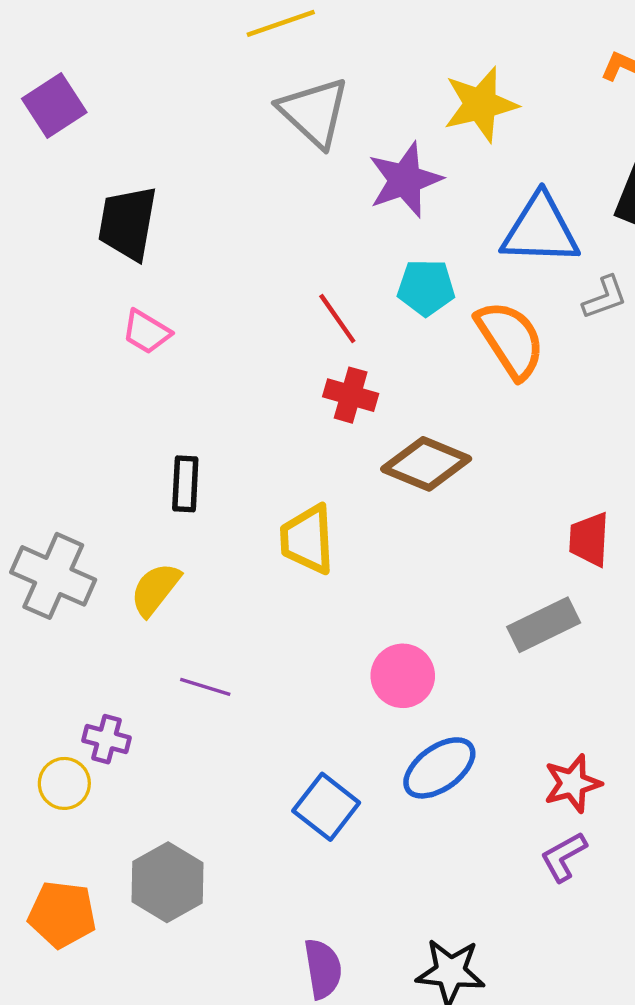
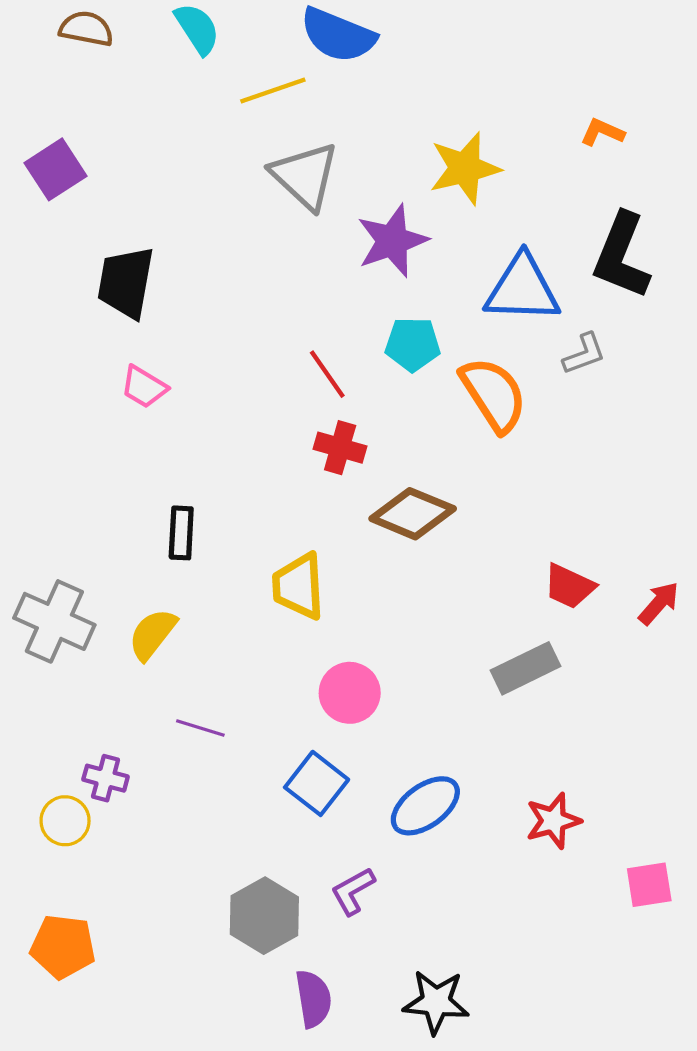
red trapezoid: (589, 539) -> (569, 586), turned -68
pink circle: (403, 676) -> (350, 693), moved
blue square: (326, 807) -> (317, 783), moved
purple L-shape: (564, 857) -> (353, 891), moved
gray hexagon: (168, 882) -> (264, 916), moved

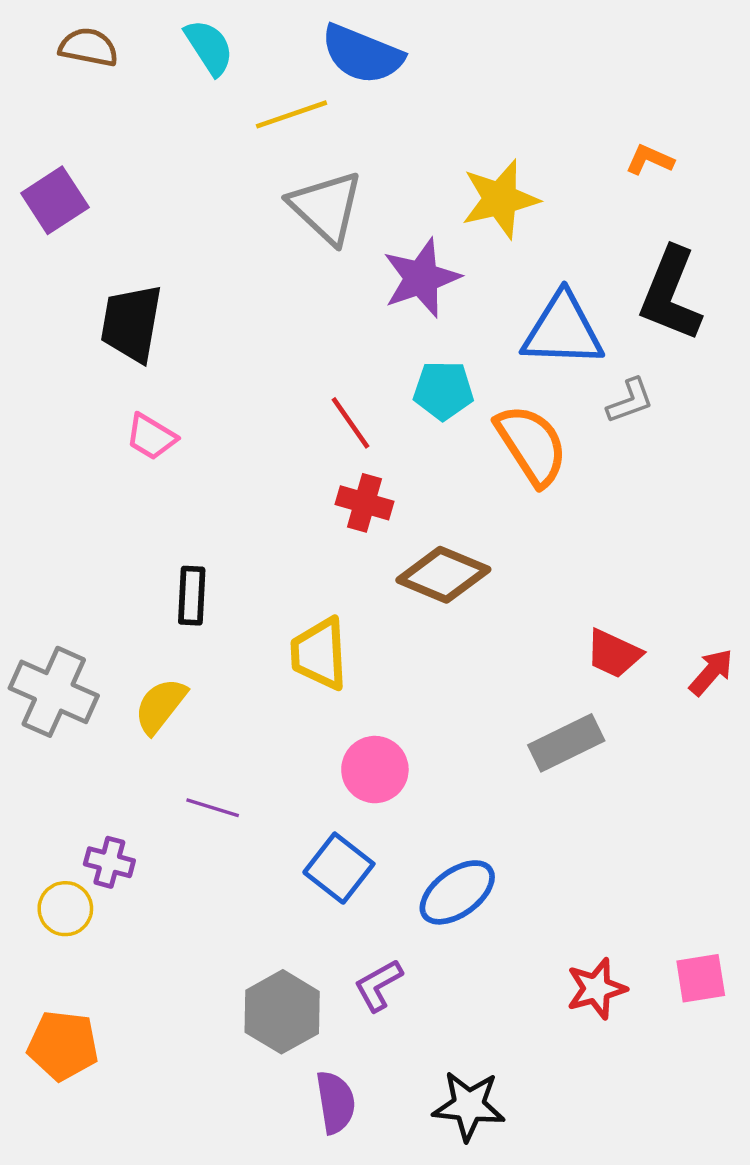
red star: (553, 821) -> (596, 989), moved

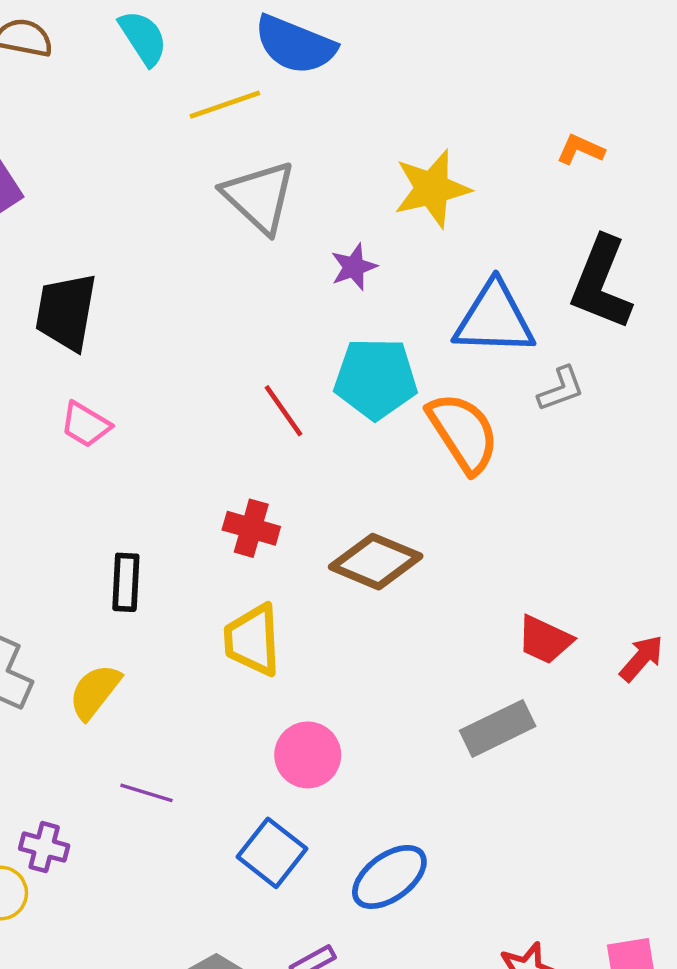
purple star: (421, 278) -> (354, 267), size x0.6
cyan pentagon: (443, 390) -> (376, 379), size x1.4
red cross: (364, 503) -> (251, 528), moved

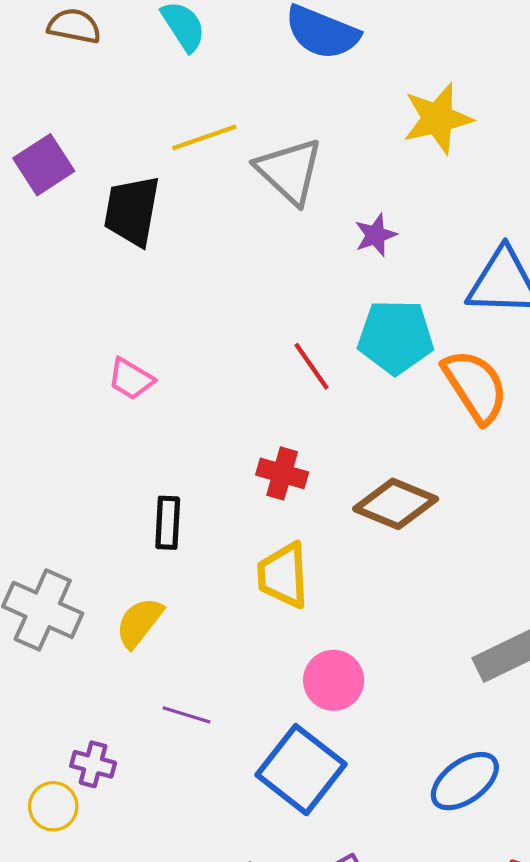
yellow line: (225, 105) -> (204, 137), moved
yellow star: (432, 189) -> (438, 118), moved
black trapezoid: (66, 312) -> (132, 211), moved
blue square: (272, 853) -> (301, 770), size x1.4
blue ellipse: (389, 877) -> (465, 781), moved

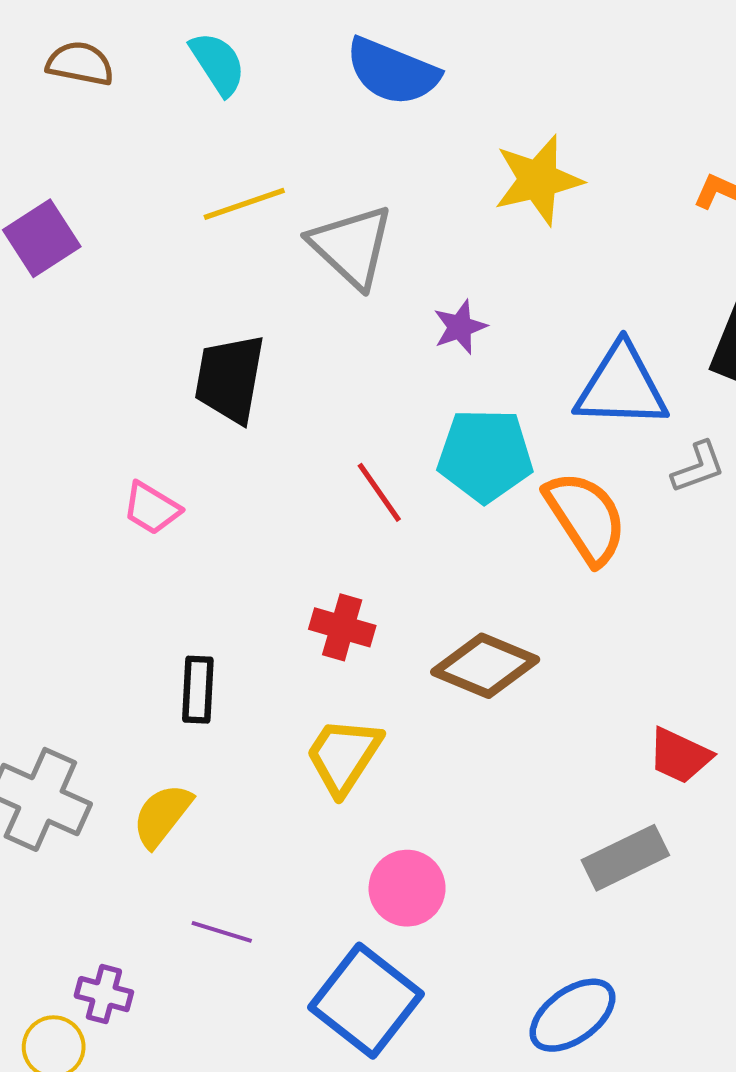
black trapezoid: (132, 211) -> (230, 379), moved
yellow trapezoid: (283, 575) -> (344, 756), turned 36

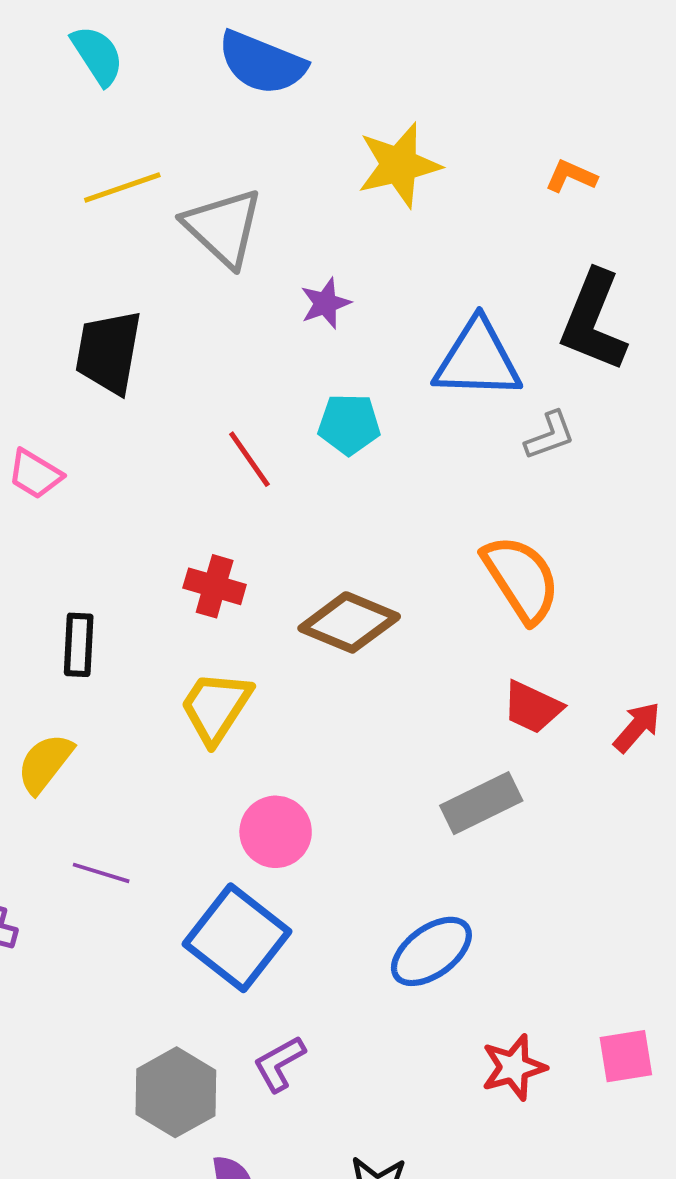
cyan pentagon: (485, 455) -> (349, 424), size x0.7
orange semicircle: (586, 518) -> (521, 579), moved

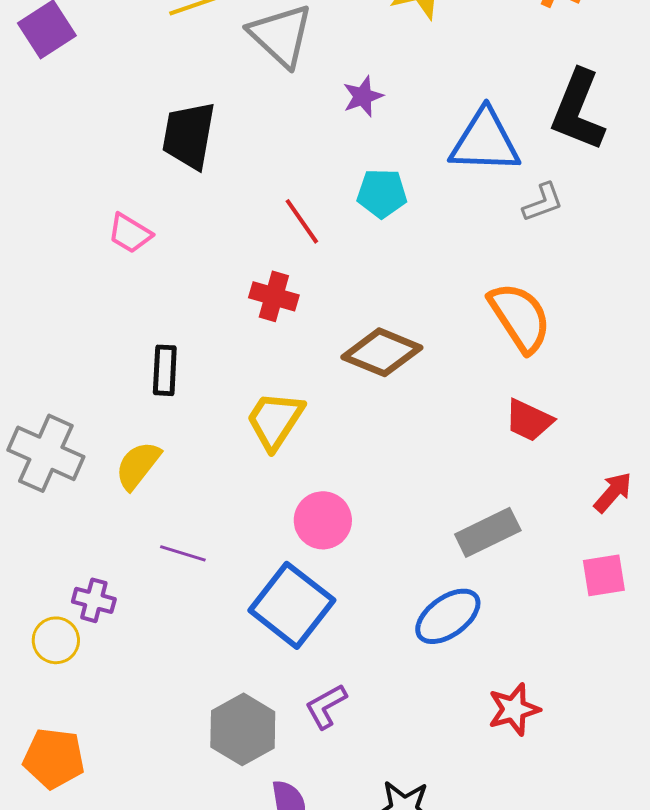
red cross: (215, 586) -> (274, 296), moved
red arrow: (637, 727) -> (613, 492), moved
gray rectangle: (481, 803) -> (488, 532), moved
pink square: (626, 1056) -> (604, 575), moved

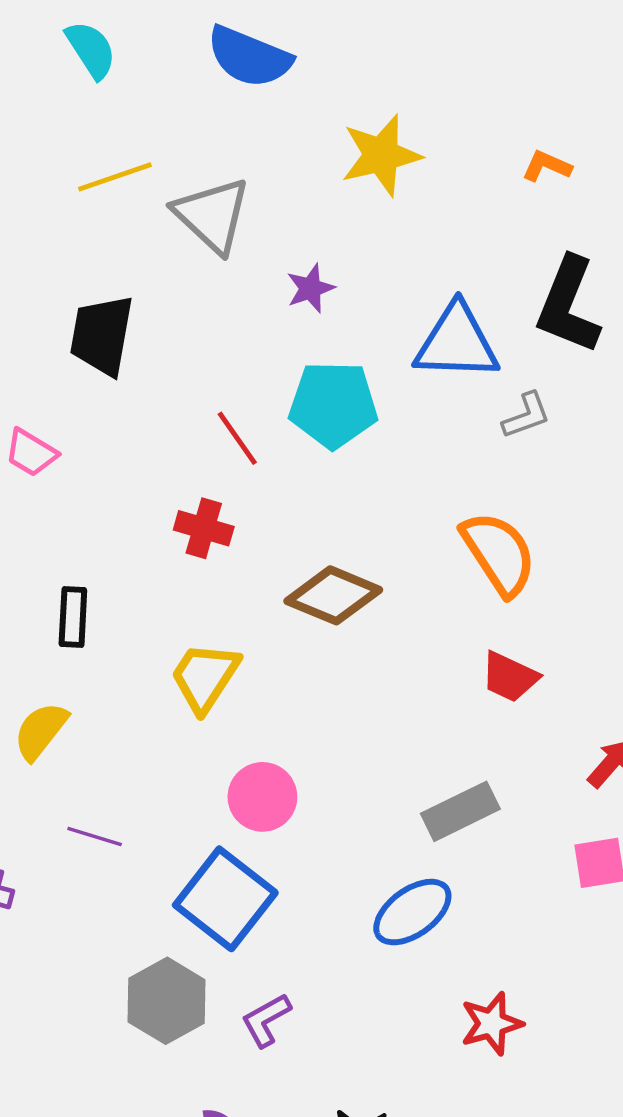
cyan pentagon: (382, 193) -> (333, 405), size x1.5
gray hexagon: (243, 729) -> (167, 1001), moved

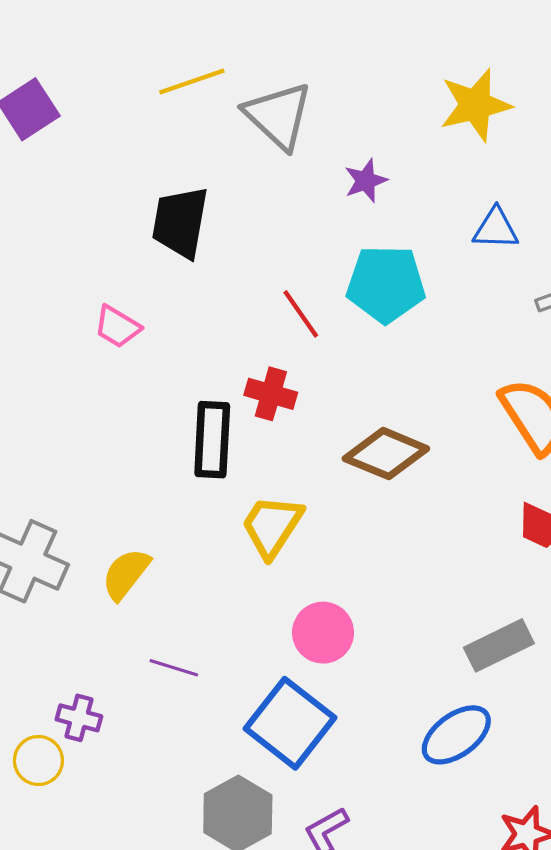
yellow star: (381, 155) -> (475, 105), moved
blue triangle: (457, 342) -> (496, 229), size x0.6
black rectangle: (73, 617) -> (212, 440), moved, size x1.4

